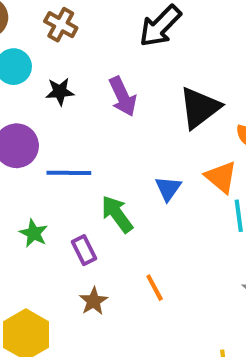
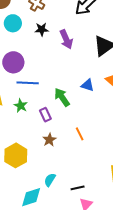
black star: (60, 92) -> (42, 29), moved
blue line: (69, 173) -> (28, 83), moved
blue triangle: (168, 188) -> (88, 85), turned -48

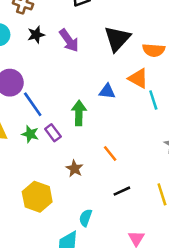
blue line: (28, 83) -> (33, 104), turned 65
green arrow: (62, 97) -> (79, 113), turned 48
purple rectangle: (45, 115) -> (53, 133), moved
black line: (78, 188) -> (122, 191), moved

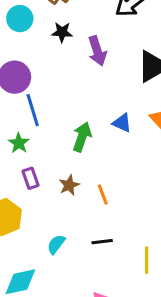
purple rectangle: (53, 133) -> (31, 178), moved
brown star: (74, 169) -> (69, 185), moved
cyan semicircle: (86, 218) -> (56, 244), moved

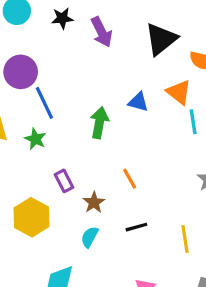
purple rectangle: (31, 178) -> (64, 181), moved
brown star: (69, 185) -> (94, 202), moved

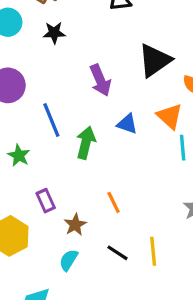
purple arrow: (102, 32) -> (100, 80), moved
blue line: (44, 103) -> (51, 120), moved
black line: (136, 227) -> (117, 253), turned 45
yellow line: (185, 239) -> (153, 251), moved

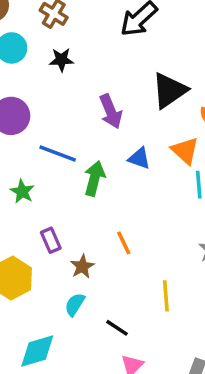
blue line: (51, 120) -> (58, 154), turned -48
black line: (117, 253) -> (117, 328), moved

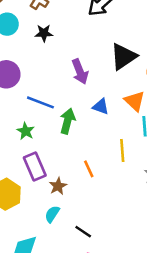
green star: (22, 192) -> (26, 131), moved
purple rectangle: (51, 240) -> (35, 166), size x1.5
yellow line: (166, 296) -> (122, 151), moved

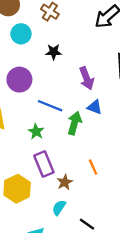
black star: (44, 33) -> (54, 52), moved
blue triangle: (101, 107) -> (95, 107), moved

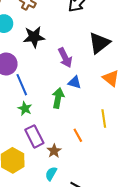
black star: (54, 52) -> (34, 37), size x1.5
blue line: (50, 106) -> (22, 85), moved, turned 50

